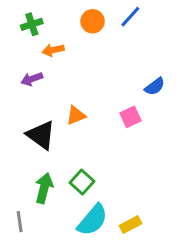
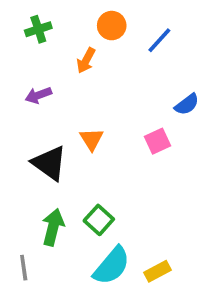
blue line: (130, 17) -> (159, 40), moved
orange arrow: (53, 50) -> (86, 60), moved, turned -50
orange triangle: (76, 115) -> (91, 139), turned -40

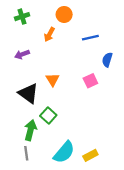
blue line: (159, 40) -> (90, 38), moved, turned 35
blue semicircle: (187, 104) -> (107, 60), turned 144
green square: (99, 220) -> (48, 115), moved
gray line: (24, 268) -> (26, 153), moved

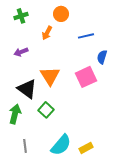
orange triangle: (53, 80) -> (50, 76), size x1.5
pink square: (90, 81) -> (86, 77), size x1.5
green arrow: (30, 130) -> (15, 114), moved

